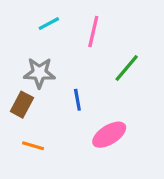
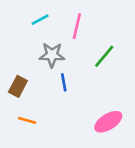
gray star: (39, 73) -> (52, 55), moved
pink ellipse: (109, 135) -> (108, 122), moved

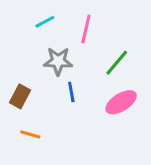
pink ellipse: (108, 122) -> (121, 102), moved

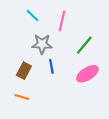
cyan line: (45, 22) -> (32, 16), turned 72
brown rectangle: (20, 96) -> (24, 71), moved

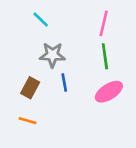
pink line: (62, 21) -> (104, 23), moved
green line: (84, 45) -> (105, 56), turned -48

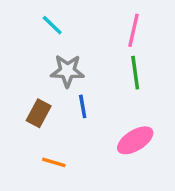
pink ellipse: (109, 92) -> (135, 140), moved
orange line: (27, 121) -> (54, 162), moved

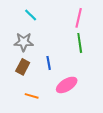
gray star: (67, 71) -> (24, 42), moved
pink ellipse: (135, 140) -> (67, 85), moved

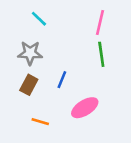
blue line: (49, 63) -> (62, 80), turned 32

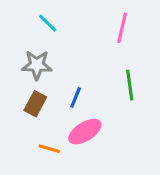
green line: (101, 54) -> (130, 85), moved
pink ellipse: (85, 108) -> (85, 132), moved

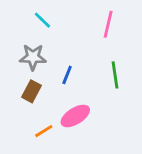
blue line: (76, 98) -> (67, 75), moved
orange line: (49, 149) -> (44, 131), turned -48

